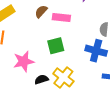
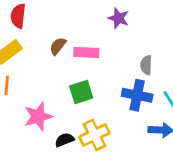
yellow cross: (63, 77) -> (94, 135), turned 30

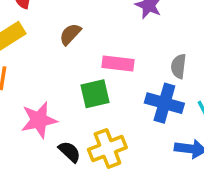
pink rectangle: (86, 52) -> (118, 63), moved
black semicircle: (64, 140) -> (70, 152), turned 60

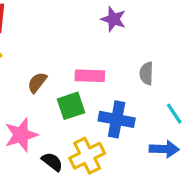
brown semicircle: (70, 34) -> (37, 83), moved
blue cross: (164, 103) -> (117, 119), moved

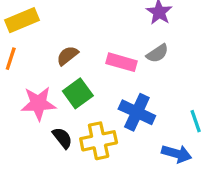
gray semicircle: (146, 73) -> (157, 53), moved, turned -140
green square: (71, 106) -> (78, 93), moved, turned -32

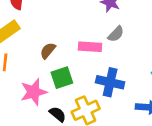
green square: (78, 93) -> (62, 78), turned 30

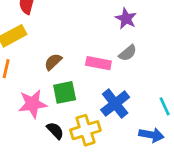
blue cross: (110, 82) -> (115, 104), turned 32

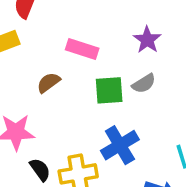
pink rectangle: (98, 63) -> (82, 49), moved
green square: (65, 92) -> (109, 90), moved

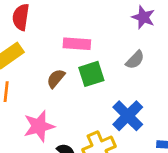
purple star: (147, 40) -> (143, 17), moved
green square: (109, 90) -> (91, 74), moved

